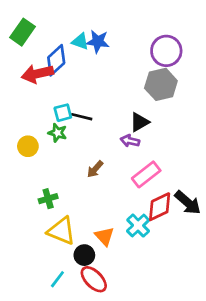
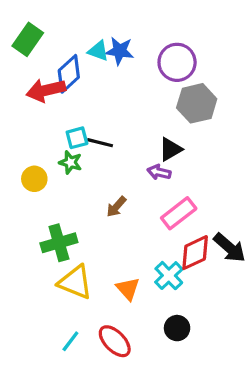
purple circle: (166, 51) -> (177, 62), moved
green cross: (48, 199) -> (59, 243), size x1.5
black circle: (84, 255) -> (177, 328), moved

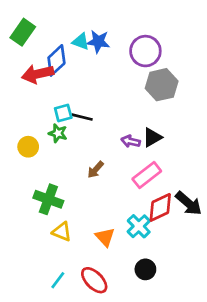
black triangle: (170, 149) -> (152, 137), moved
green cross: (59, 243) -> (48, 199), turned 36
yellow triangle: (75, 282) -> (62, 232), size x0.7

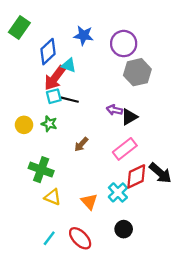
cyan triangle: (81, 42) -> (69, 65), moved
red arrow: (38, 74) -> (55, 78), moved, turned -40
green star: (58, 133) -> (49, 124), moved
purple arrow: (131, 141) -> (114, 110), moved

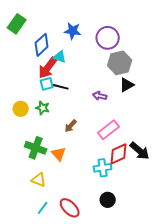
black triangle: (129, 117) -> (127, 85), moved
cyan cross: (118, 192) -> (103, 168), turned 36
yellow triangle: (53, 197) -> (39, 180), moved
orange triangle: (89, 202) -> (59, 154), moved

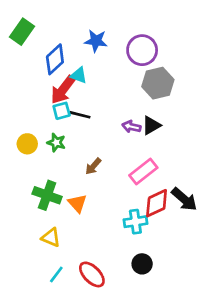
black triangle: (127, 85) -> (151, 125), moved

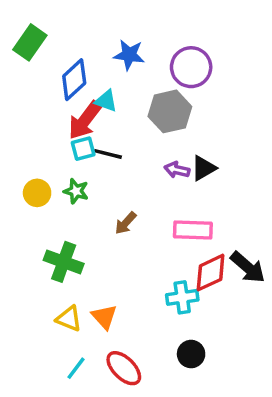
gray hexagon: (158, 83) -> (170, 111), moved
pink rectangle: (143, 172) -> (193, 230), turned 40
orange triangle: (77, 203) -> (104, 317), moved

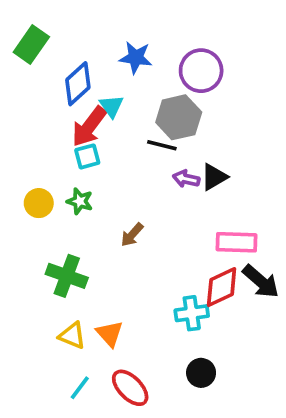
cyan triangle: (106, 101) -> (111, 106), turned 35
black line: (108, 154) -> (162, 145), moved
pink rectangle: (193, 230) -> (236, 242), moved

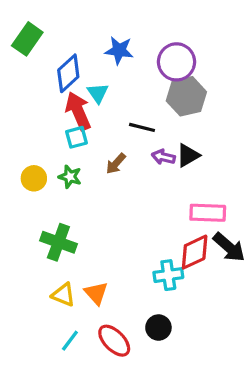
gray hexagon: (179, 117) -> (186, 96), moved
red arrow: (89, 127) -> (78, 111), turned 120
brown arrow: (132, 235) -> (116, 164), moved
black circle: (201, 373) -> (158, 328), moved

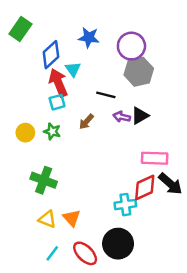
black circle: (158, 328) -> (118, 244), size x1.6

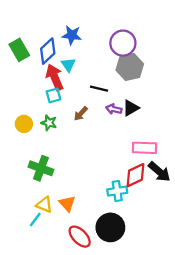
green rectangle: (20, 29) -> (19, 50), moved, turned -65
blue star: (89, 38) -> (72, 35), moved
cyan line: (52, 253) -> (35, 219), moved

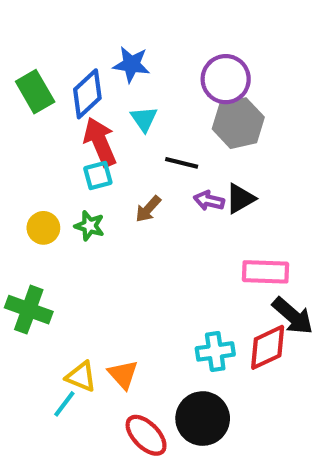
cyan triangle: (68, 65) -> (144, 119), moved
green cross: (41, 168) -> (29, 310), moved
red diamond: (135, 175) -> (268, 347), moved

